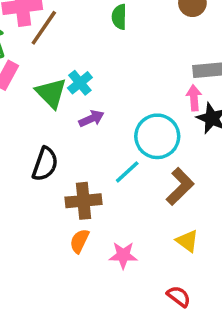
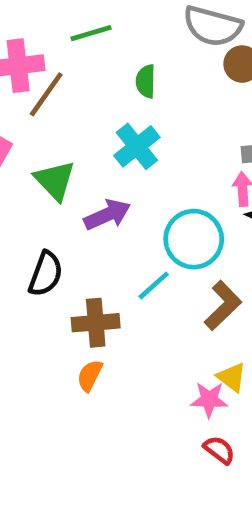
cyan cross: (80, 83) -> (137, 146), moved, size x1.4
purple arrow: (91, 119) -> (107, 215), size x1.4
pink star: (123, 255) -> (209, 400), moved

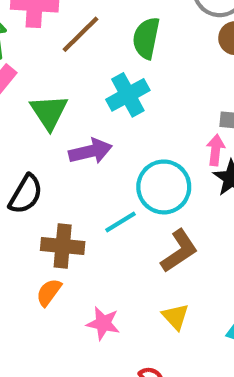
green semicircle: (146, 81) -> (146, 38), size x1.4
brown line: (46, 94) -> (81, 34), moved
pink star: (209, 400) -> (103, 323), moved

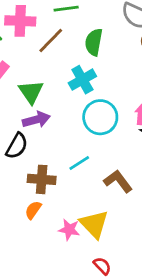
purple arrow: (90, 151) -> (36, 120), moved
cyan circle: (164, 187) -> (100, 117), moved
brown L-shape: (179, 251) -> (118, 181), turned -92
yellow triangle: (175, 317) -> (94, 224), moved, size x1.6

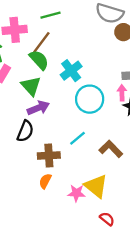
green semicircle: (94, 42) -> (39, 60), moved, turned 135

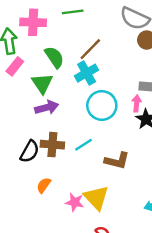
brown line: (41, 42) -> (90, 49), moved
black semicircle: (25, 131) -> (30, 152), moved
brown L-shape: (111, 149) -> (117, 161), turned 140
brown cross: (49, 156) -> (52, 145), moved

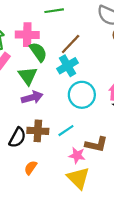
pink cross: (33, 22) -> (27, 35), moved
pink star: (75, 202) -> (77, 155), moved

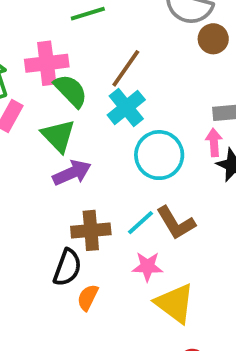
black semicircle: (17, 138) -> (67, 267), moved
brown L-shape: (96, 144) -> (176, 223), moved, turned 55
pink star: (77, 155) -> (147, 267), moved

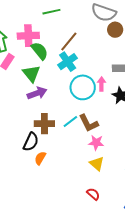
pink arrow: (214, 142) -> (101, 84), moved
pink star: (147, 267) -> (96, 143), moved
yellow triangle: (175, 303) -> (97, 164), moved, size x0.7

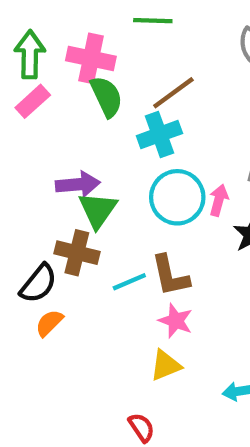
green triangle: (31, 74) -> (98, 210), moved
cyan line: (70, 122) -> (129, 282), moved
yellow triangle: (97, 164) -> (166, 365), turned 42

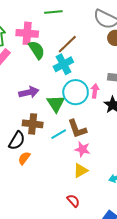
green triangle: (98, 210) -> (56, 104), moved

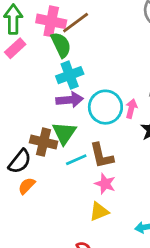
brown line: (67, 44) -> (76, 23), moved
cyan cross: (63, 64) -> (70, 75), moved
purple arrow: (29, 92) -> (70, 100), moved
green triangle: (56, 104) -> (64, 133), moved

